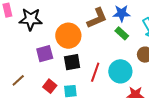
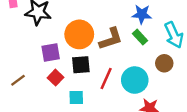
brown L-shape: (97, 18) -> (111, 39), moved
red square: (50, 86) -> (55, 78), moved

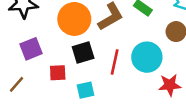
purple square: (51, 52) -> (31, 49), moved
red square: (55, 78) -> (58, 73), turned -35

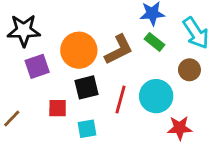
purple square: (31, 49) -> (37, 66), moved

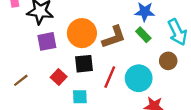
red square: (58, 108) -> (59, 77), turned 35

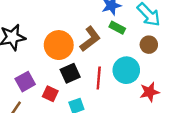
purple square: (47, 41) -> (25, 82), moved

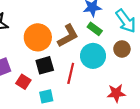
cyan circle: (126, 70) -> (93, 56), moved

